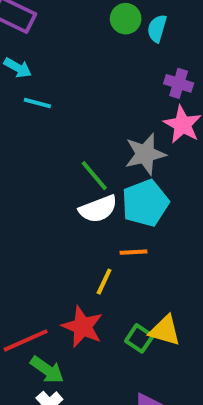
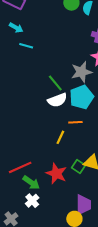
red star: (82, 327) -> (56, 174), moved

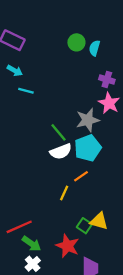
orange line: (75, 122) -> (81, 176), turned -32
red star: (56, 174) -> (67, 246), moved

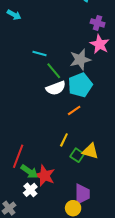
cyan line: (26, 91) -> (39, 53), moved
yellow line: (64, 193) -> (64, 140), moved
red line: (19, 227) -> (18, 156), turned -45
red star: (67, 246) -> (45, 176), moved

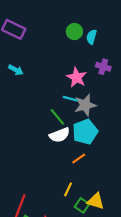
cyan arrow: (14, 15) -> (16, 70), moved
pink star: (100, 44) -> (77, 77), moved
cyan line: (39, 53) -> (70, 99), moved

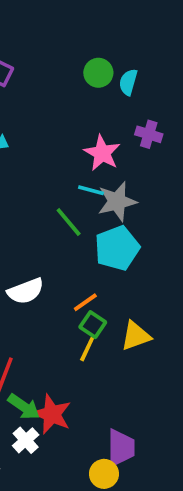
white semicircle: (60, 135) -> (26, 291), moved
orange line: (79, 158) -> (85, 302), moved
yellow triangle: (96, 201) -> (136, 336), moved, turned -36
green square: (82, 205) -> (93, 325), moved

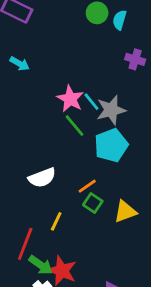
pink star: (102, 153) -> (70, 99), moved
cyan line: (91, 190) -> (91, 102), turned 36
yellow line: (87, 349) -> (56, 221), moved

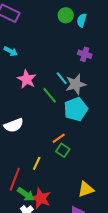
purple cross: (135, 59) -> (85, 54), moved
pink star: (70, 99) -> (27, 79), moved
white semicircle: (42, 178) -> (14, 125), moved
yellow triangle: (125, 211) -> (86, 189), moved

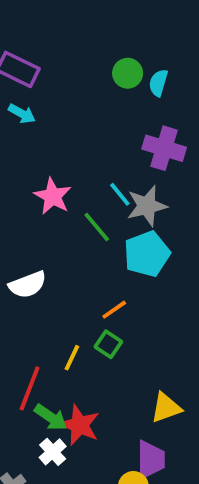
cyan arrow: (11, 51) -> (22, 114), moved
purple cross: (85, 54) -> (164, 148), size x1.5
green square: (63, 150) -> (108, 344), moved

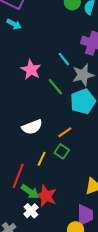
cyan line: (120, 194) -> (64, 59), moved
white semicircle: (28, 285) -> (32, 127), moved

